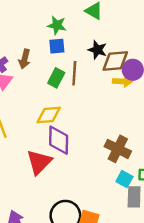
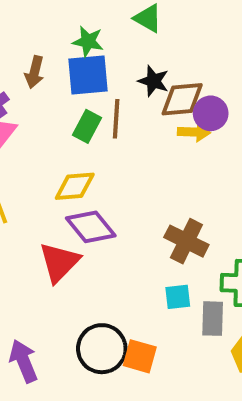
blue square: (57, 46) -> (88, 75), size x1.6
brown arrow: (25, 59) -> (34, 72), moved
purple diamond: (59, 140) -> (91, 227), turned -40
cyan square: (124, 179) -> (178, 297), moved, turned -35

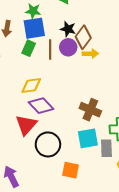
brown diamond: (182, 99) -> (83, 37), turned -45
purple circle: (211, 113) -> (68, 47), moved
green rectangle: (87, 126) -> (29, 48), moved
cyan square: (178, 297) -> (88, 138), size x1.5
black circle: (102, 349) -> (48, 144), moved

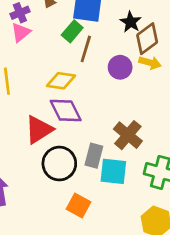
purple circle: (68, 47) -> (120, 67), moved
brown line: (50, 50) -> (86, 49), moved
gray rectangle: (106, 148) -> (94, 156), moved

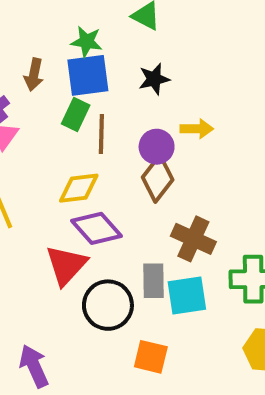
black star: (131, 22) -> (154, 79), turned -30
brown diamond: (147, 39) -> (158, 179), moved

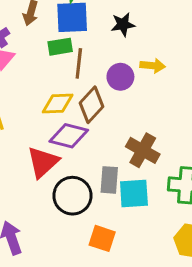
green rectangle: (76, 115) -> (60, 47), turned 50
brown diamond: (158, 179) -> (92, 105), moved
purple diamond: (97, 228) -> (69, 136), turned -39

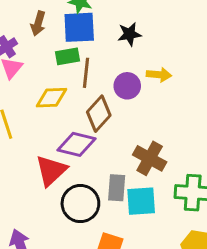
yellow diamond: (58, 104) -> (51, 98), moved

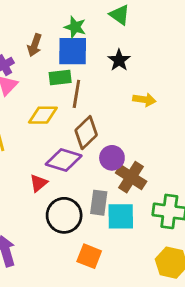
black star: (129, 34) -> (119, 60), turned -30
purple circle: (127, 86) -> (112, 158), moved
red triangle: (51, 171) -> (38, 183), size x0.6

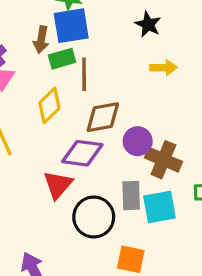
brown arrow: (35, 45) -> (41, 40), moved
black star: (119, 60) -> (148, 24), moved
yellow diamond: (43, 115) -> (49, 105), turned -36
brown diamond: (86, 133) -> (103, 117), turned 44
red triangle: (38, 183) -> (58, 185), size x1.4

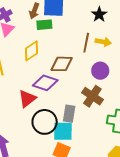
brown line: (84, 74) -> (86, 43), moved
purple circle: (138, 141) -> (100, 71), moved
cyan square: (159, 207) -> (63, 131), moved

